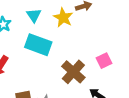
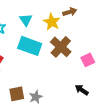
brown cross: (73, 72) -> (61, 47), moved

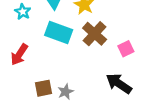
black arrow: (82, 90) -> (119, 84), size x1.6

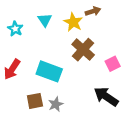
cyan rectangle: (59, 33) -> (49, 71), moved

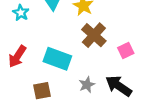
gray star: (56, 104) -> (87, 85), moved

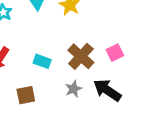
brown cross: (94, 35) -> (81, 56), moved
cyan rectangle: (57, 59) -> (42, 61), size x0.6

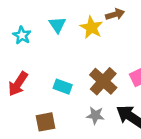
gray star: (73, 89) -> (95, 115), turned 30

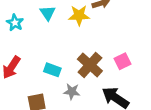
yellow star: (91, 27) -> (79, 15), turned -30
gray star: (95, 115) -> (72, 92), moved

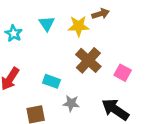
pink square: (123, 61) -> (123, 73), turned -35
brown cross: (90, 65) -> (88, 60), moved

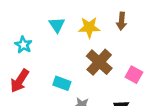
brown arrow: (101, 14) -> (122, 21), moved, turned 112
cyan star: (14, 33) -> (23, 45), moved

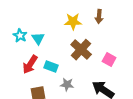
cyan triangle: (57, 25) -> (38, 39), moved
red arrow: (20, 81) -> (30, 65), moved

